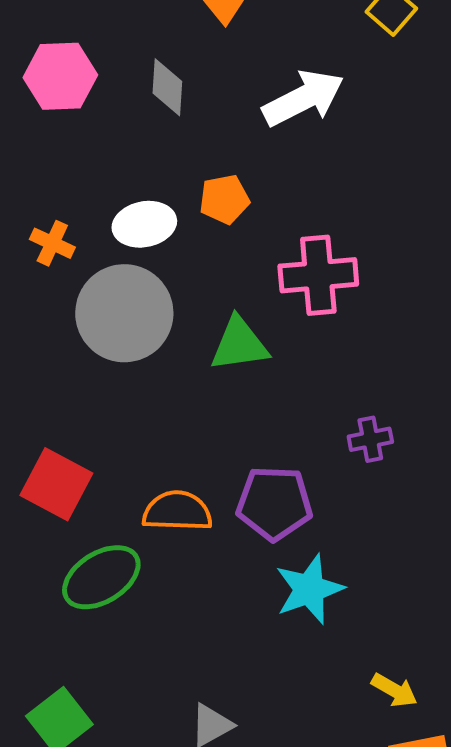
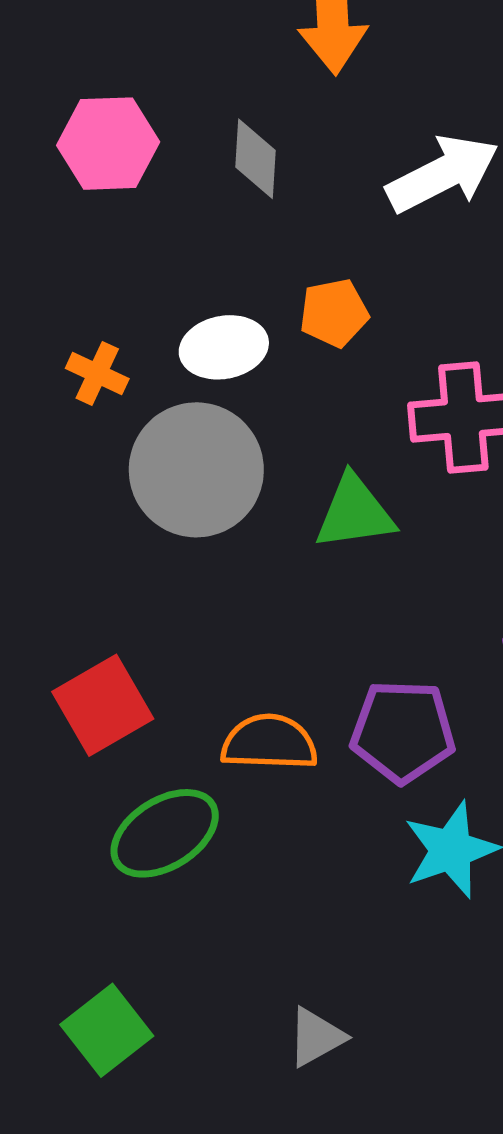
red square: (56, 484) -> (103, 705), turned 32

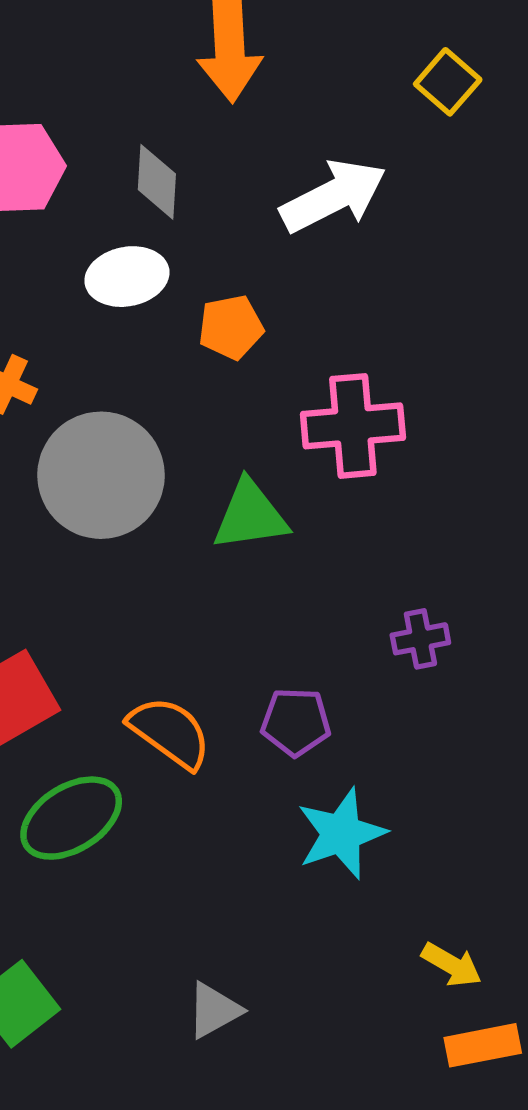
white ellipse: (224, 347) -> (127, 277), moved
purple pentagon: (403, 731) -> (296, 722), size x0.7
orange semicircle: (269, 742) -> (170, 732), turned 34

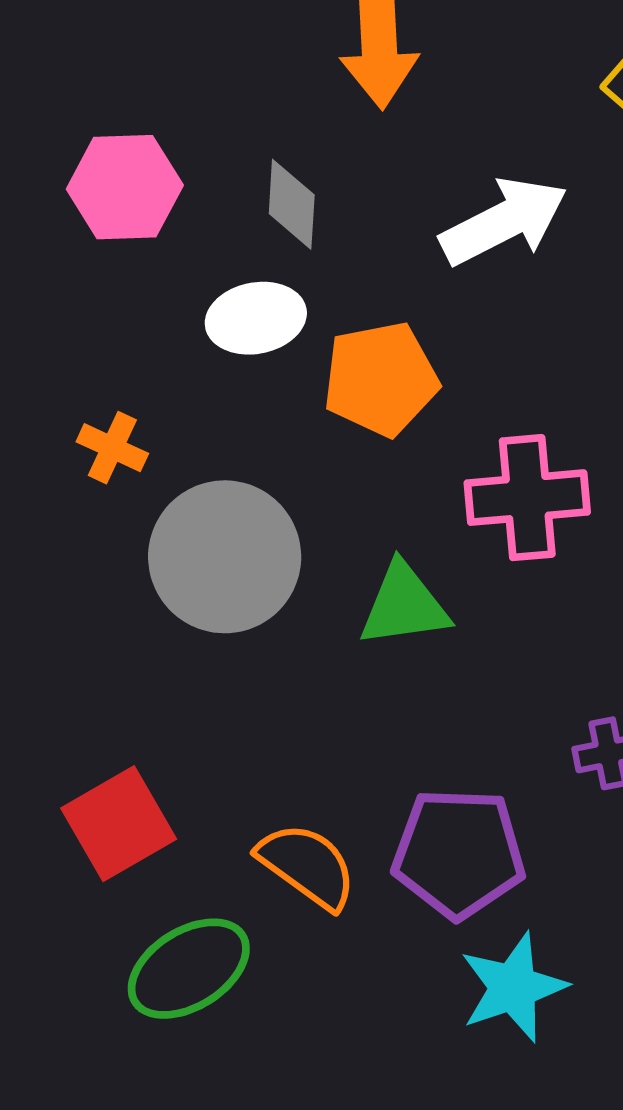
orange pentagon: (231, 327) -> (381, 379), size x1.5
purple pentagon: (296, 722) -> (459, 853), size x1.6

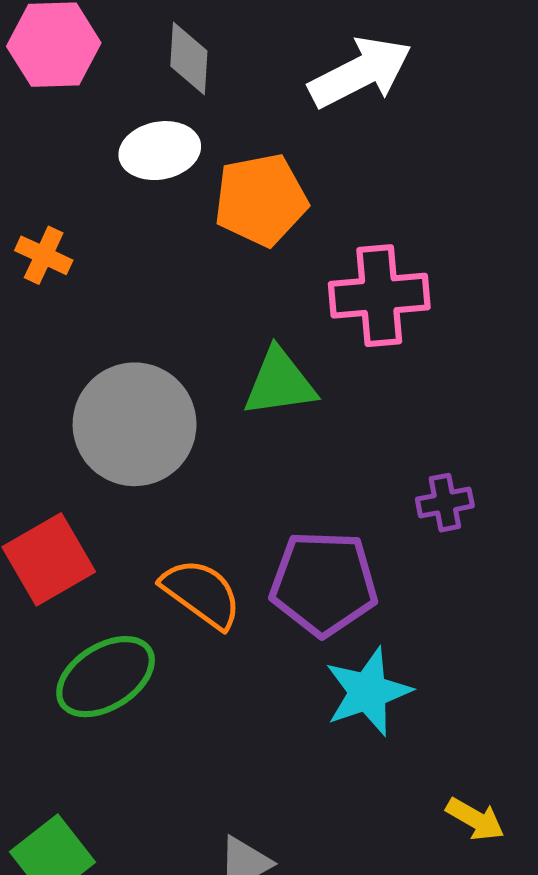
gray circle: (225, 557) -> (135, 424), moved

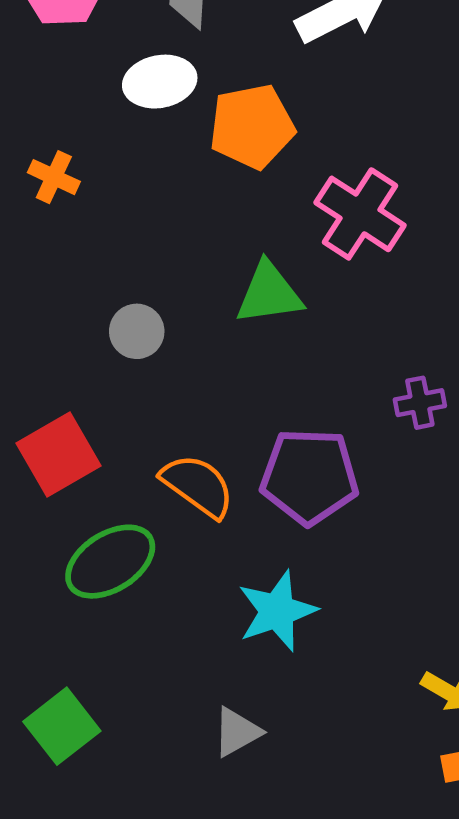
pink cross: (379, 296) -> (360, 214), turned 38
gray circle: (135, 424) -> (137, 331), size x0.5
cyan star: (368, 692) -> (277, 611), moved

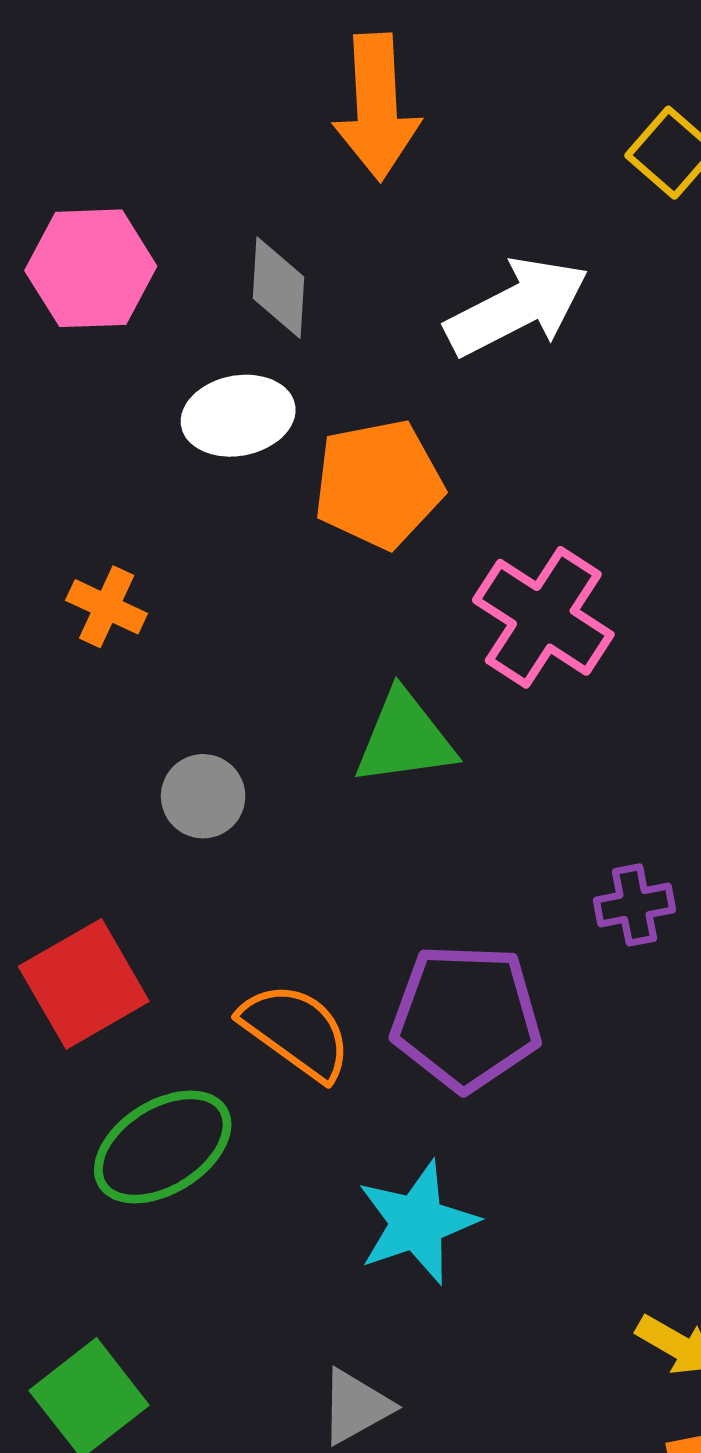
orange cross: (54, 177) -> (107, 607), moved

